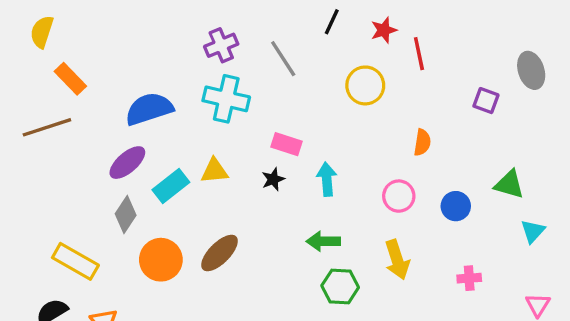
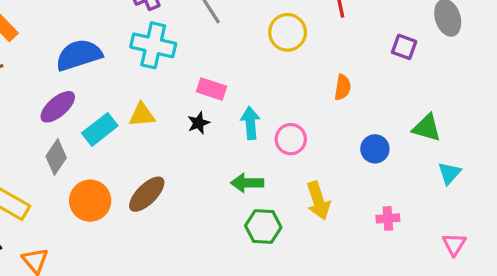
pink circle: (399, 196) -> (291, 139), moved

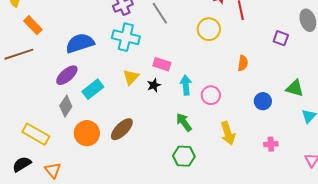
yellow triangle: (142, 115) -> (131, 77), moved, turned -42
green arrow: (247, 183) -> (184, 122), turned 54
green hexagon: (263, 227) -> (184, 156), moved

